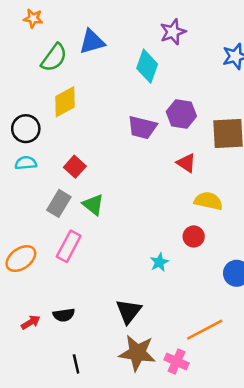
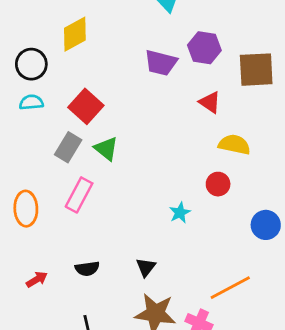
red square: (75, 167) -> (86, 106), size x1.4
orange ellipse: (21, 259) -> (26, 209), turned -56
black triangle: (129, 311) -> (146, 267), size x0.7
black semicircle: (64, 315) -> (87, 269), moved

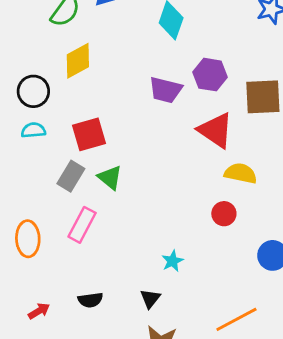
red triangle: (210, 102) -> (216, 130), size x1.6
red square: (86, 106) -> (89, 134), turned 32
cyan star: (180, 213) -> (172, 261), moved

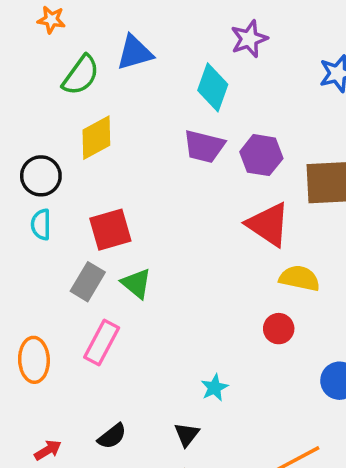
purple trapezoid: (166, 90) -> (204, 146), moved
cyan semicircle: (33, 130) -> (41, 224), turned -85
black semicircle: (90, 300) -> (112, 436), turned -30

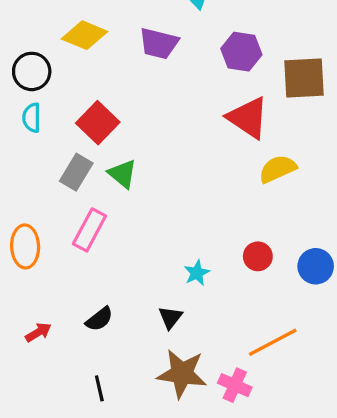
yellow diamond: (96, 138) -> (85, 35), turned 51
purple trapezoid: (204, 146) -> (159, 43), moved
red square: (110, 230) -> (98, 123), turned -30
yellow semicircle: (300, 278) -> (278, 169), turned -36
red circle: (279, 329) -> (258, 256), moved

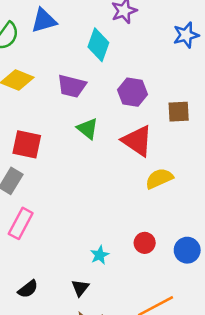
brown square: (304, 78) -> (179, 112), size x0.7
red square: (98, 123) -> (27, 144), turned -32
green triangle: (122, 174) -> (88, 129), moved

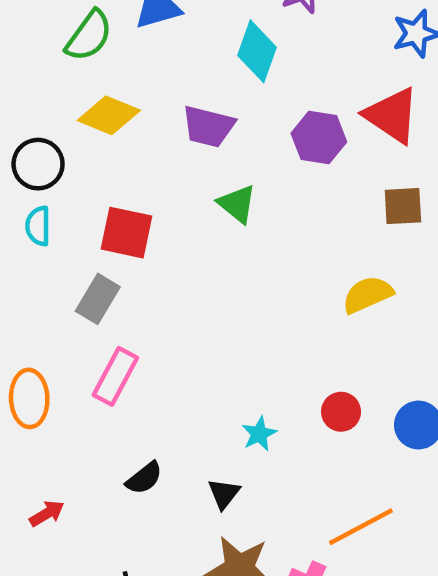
brown square: (179, 112) -> (403, 206), moved
red triangle: (137, 141) -> (392, 115), moved
black semicircle: (28, 289) -> (144, 478), moved

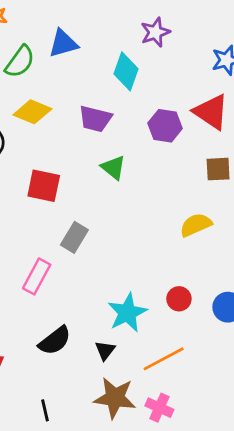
gray rectangle: (98, 299) -> (74, 237), moved
cyan star: (259, 434) -> (127, 313), size x1.8
black semicircle: (144, 478) -> (55, 341), size x1.4
orange line: (361, 527) -> (164, 359), moved

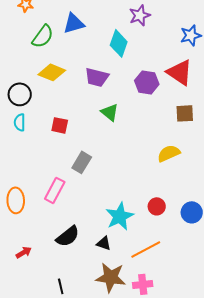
red square: (44, 186) -> (60, 125), size x0.7
black triangle: (105, 350) -> (104, 243), turned -49
pink cross: (159, 408) -> (143, 284), turned -30

